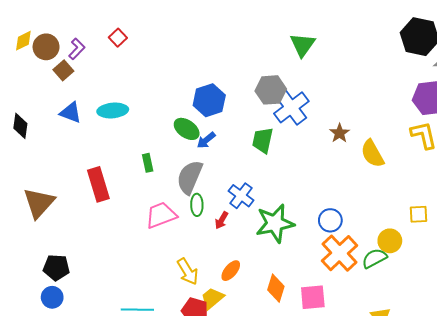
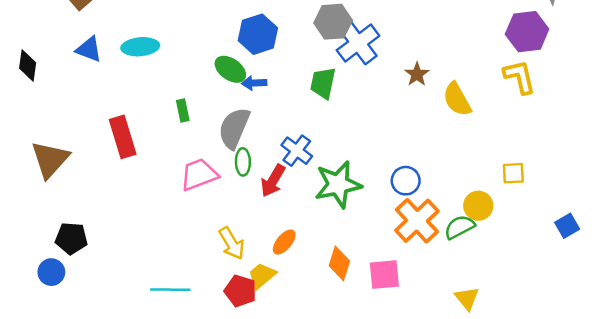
blue arrow: (206, 140) -> (254, 83), turned 36
red arrow: (222, 220) -> (273, 181), size x1.5
blue circle: (52, 297) -> (51, 272), moved

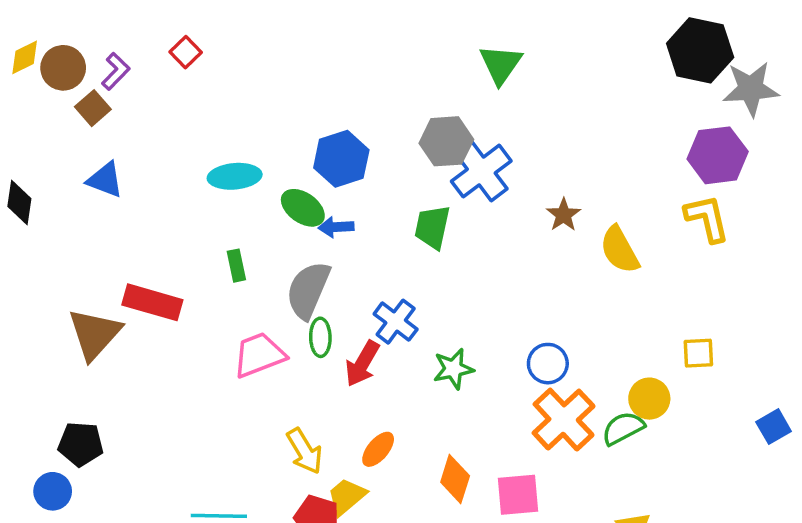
cyan ellipse: (140, 47) -> (235, 176), moved
red rectangle: (123, 137) -> (152, 302), turned -57
brown triangle: (50, 159) -> (95, 334), moved
green star: (338, 184) -> (453, 369), size x0.6

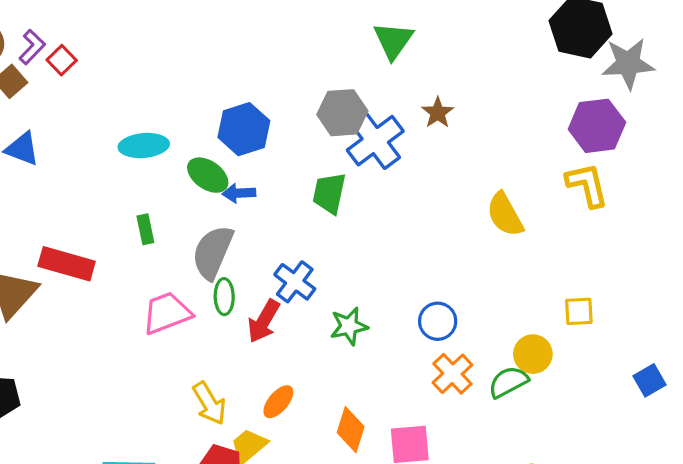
red square: (186, 52) -> (62, 60), moved
brown star: (564, 215) -> (438, 113), moved
orange cross: (564, 420) -> (452, 374), size x0.7

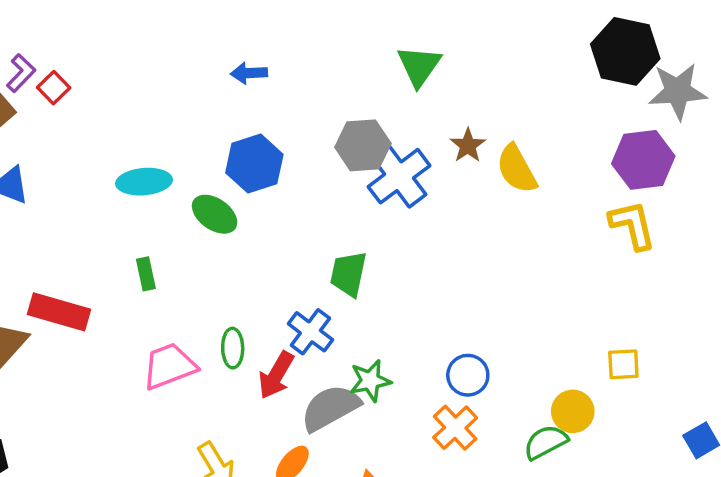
blue arrow: (239, 193) -> (249, 73), moved
green trapezoid: (329, 193) -> (348, 274), moved
yellow semicircle: (505, 214) -> (517, 169), moved
gray semicircle: (213, 252) -> (330, 408), moved, turned 38
orange cross: (452, 374) -> (455, 428), moved

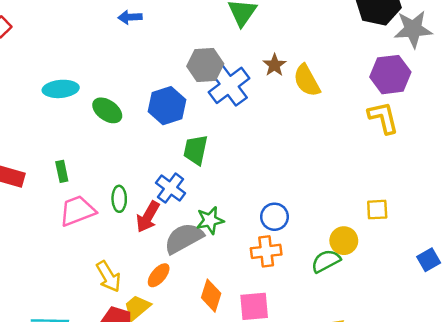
blue hexagon: (254, 164) -> (167, 106), moved
green rectangle: (146, 274) -> (62, 171), moved
orange cross: (455, 428) -> (266, 251), turned 36

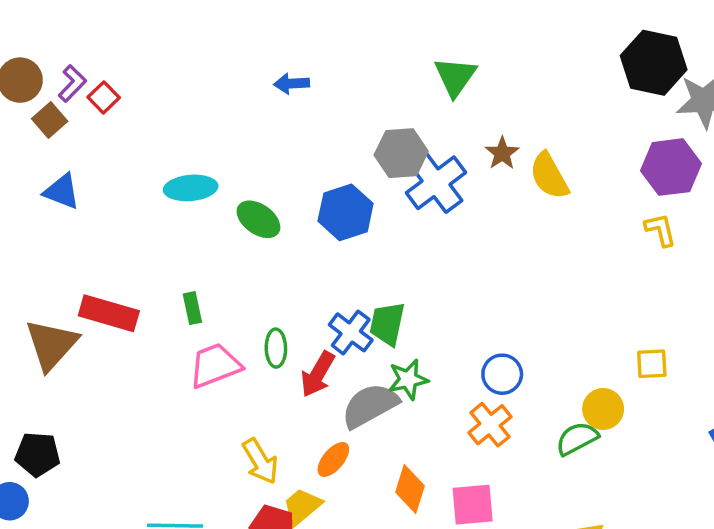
yellow L-shape: (383, 118) -> (661, 230), size x0.7
green trapezoid: (196, 150) -> (387, 324), moved
orange cross: (266, 251) -> (490, 425), turned -32

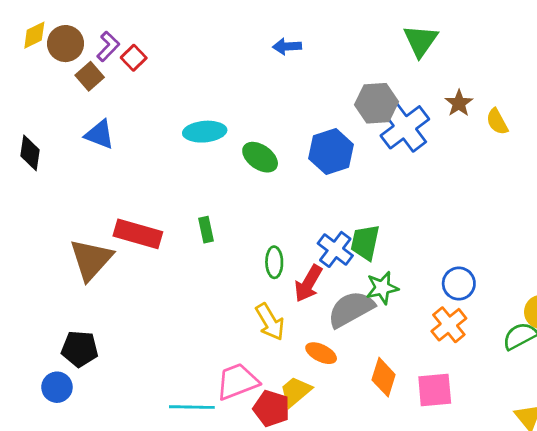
yellow semicircle: (549, 176) -> (497, 122), size x0.7
pink trapezoid: (215, 365) -> (237, 382), moved
orange ellipse: (333, 459) -> (321, 353), turned 76
yellow arrow: (260, 461) -> (270, 322), moved

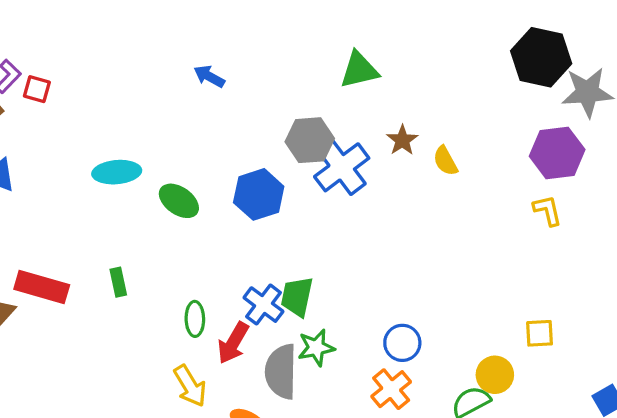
green triangle: (420, 41) -> (359, 70), turned 42
blue arrow: (287, 46) -> (209, 76), turned 32
red square: (134, 58) -> (37, 89), turned -30
gray semicircle: (351, 309) -> (281, 372), turned -60

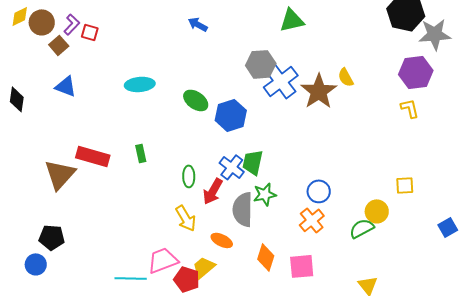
brown star: (402, 140) -> (319, 91), moved, size x1.8
blue hexagon: (259, 194) -> (231, 115), moved
green ellipse: (179, 201) -> (196, 100), moved

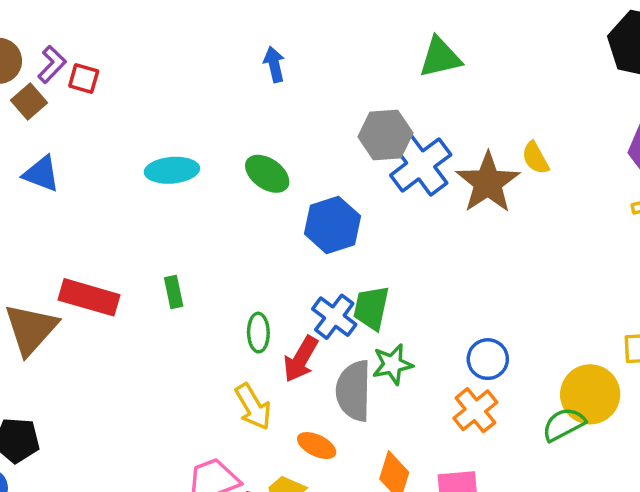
blue arrow: (198, 24) -> (274, 64), turned 48
green ellipse: (196, 100) -> (267, 174), moved
yellow circle: (377, 211) -> (590, 394), size x1.4

